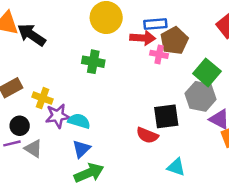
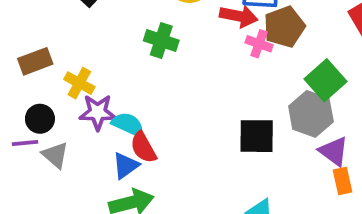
red semicircle: (147, 135) -> (143, 147), moved, turned 30

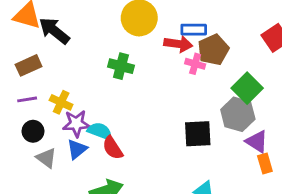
brown rectangle: (35, 61) -> (29, 65), moved
purple line: (25, 143) -> (27, 99), moved
blue triangle: (126, 166) -> (77, 149), moved

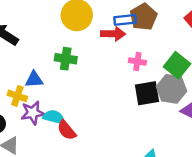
brown pentagon: (213, 50) -> (143, 17), moved
pink cross: (195, 64) -> (137, 61), moved
black square: (198, 134) -> (147, 93), moved
blue triangle: (77, 149) -> (34, 79), moved, turned 42

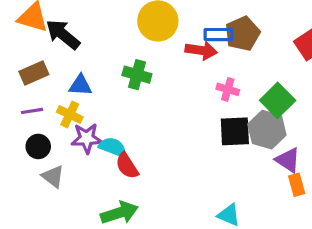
blue triangle: (34, 79) -> (80, 85), moved

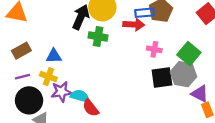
black arrow: (63, 34) -> (81, 17), moved, turned 80
green cross: (137, 75) -> (98, 37), moved
black circle: (38, 146) -> (29, 100), size x1.6

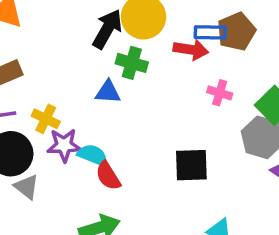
blue triangle: (54, 56) -> (108, 92), moved
black square: (162, 77) -> (191, 165), moved

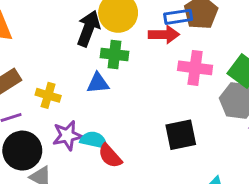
pink cross: (220, 93) -> (195, 68), size x1.5
yellow cross: (46, 119) -> (48, 95), moved

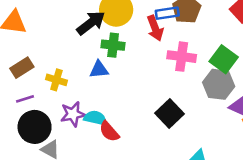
black arrow: (88, 28) -> (91, 23), turned 32
red arrow: (164, 35) -> (155, 28), turned 70
black square: (181, 135) -> (169, 113), turned -32

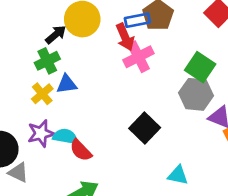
black arrow: (91, 23) -> (56, 35), size x0.7
green cross: (113, 45) -> (47, 61), moved, turned -30
pink cross: (182, 57) -> (138, 57), moved, turned -32
yellow cross: (56, 80) -> (42, 94), moved, turned 36

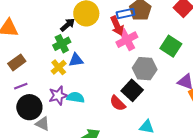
gray hexagon: (196, 94) -> (145, 69), moved
red semicircle: (81, 150) -> (118, 103), moved
cyan triangle: (178, 175) -> (147, 127), moved

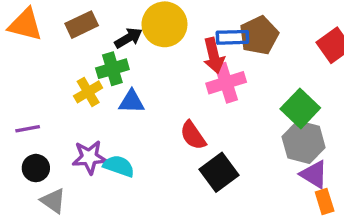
brown rectangle: (17, 62) -> (82, 25), moved
yellow cross: (59, 67) -> (88, 92), moved
gray hexagon: (145, 69) -> (304, 142), moved
red semicircle: (118, 103) -> (193, 135), moved
black circle: (29, 107) -> (36, 168), size x0.6

